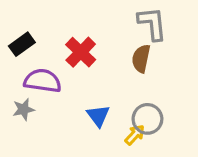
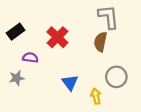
purple semicircle: (43, 81) -> (30, 58), size x0.6
gray circle: (147, 119) -> (116, 77), moved
yellow arrow: (135, 135) -> (96, 96), turned -56

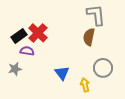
black rectangle: (16, 32) -> (19, 36), moved
red cross: (57, 37) -> (38, 33), moved

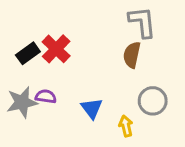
purple semicircle: (27, 51) -> (46, 96), moved
gray star: (15, 69) -> (22, 102), size x1.5

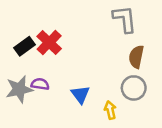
brown semicircle: (132, 55) -> (136, 57), moved

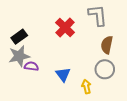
red cross: (49, 42) -> (65, 27), moved
gray star: (19, 89) -> (19, 56), moved

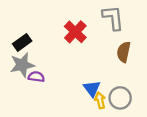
gray circle: (105, 69) -> (120, 98), moved
blue triangle: (63, 74) -> (92, 89), moved

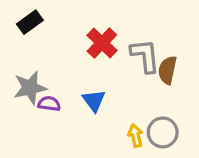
gray L-shape: (113, 18) -> (145, 56), moved
black rectangle: (22, 42) -> (30, 22), moved
blue triangle: (92, 89) -> (94, 100), moved

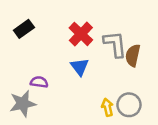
black rectangle: (30, 22) -> (24, 29), moved
gray star: (30, 88) -> (23, 104), moved
blue triangle: (94, 100) -> (80, 67), moved

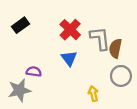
gray circle: (129, 105) -> (121, 76), moved

